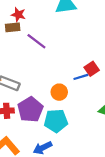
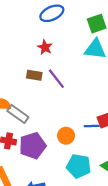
brown rectangle: (13, 27) -> (34, 75), moved
cyan pentagon: (56, 121) -> (79, 166), moved

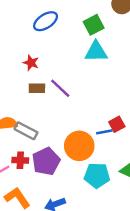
red star: (45, 47) -> (31, 63), moved
orange circle: (66, 136) -> (79, 146), size x1.6

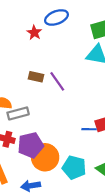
red star: (31, 63) -> (34, 33), moved
gray rectangle: (26, 131) -> (18, 113), turned -54
orange circle: (79, 146) -> (45, 157), moved

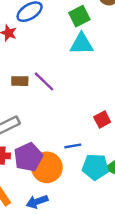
blue line: (89, 129) -> (73, 146), moved
cyan pentagon: (74, 167) -> (95, 167), moved

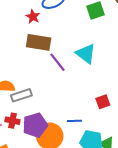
cyan triangle: (82, 44) -> (86, 54), moved, turned 30
brown rectangle: (20, 81) -> (39, 42), moved, size x1.6

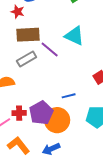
gray rectangle: (21, 95) -> (27, 59), moved
blue line: (74, 121) -> (69, 96), moved

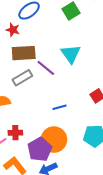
cyan triangle: (74, 36) -> (71, 54), turned 30
blue line: (69, 96) -> (59, 107), moved
purple pentagon: (41, 113) -> (40, 149), moved

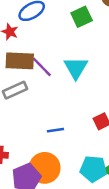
purple line: (46, 68) -> (42, 67), moved

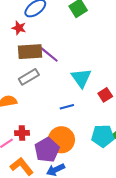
cyan triangle: (76, 68) -> (81, 78), moved

